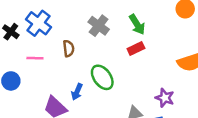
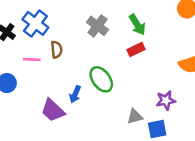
brown semicircle: (69, 48) -> (57, 50), moved
purple star: (165, 98) -> (166, 100), turned -30

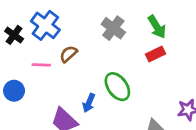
brown semicircle: (57, 50) -> (68, 54), turned -126

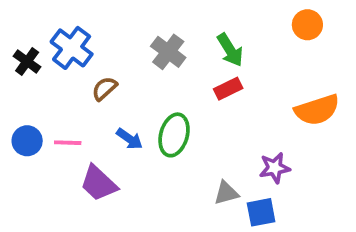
pink line: (41, 65) -> (68, 143), moved
green ellipse: (117, 87) -> (174, 135), turned 52
blue arrow: (89, 103) -> (130, 139), moved, turned -78

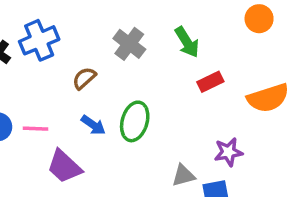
blue cross: (72, 48) -> (39, 40), turned 30
brown semicircle: (104, 89) -> (84, 78), moved
red rectangle: (228, 89) -> (210, 82), moved

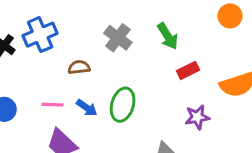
brown semicircle: (84, 78) -> (79, 67), turned 35
pink line: (36, 129) -> (52, 105), moved
purple star: (228, 152) -> (197, 117), moved

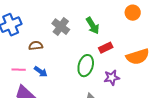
green ellipse: (123, 105) -> (86, 66), moved

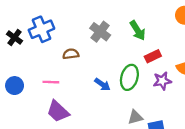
blue arrow: (41, 72) -> (102, 84), moved
purple star: (112, 78) -> (162, 81), moved

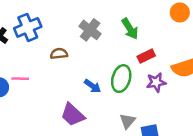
pink line: (51, 82) -> (20, 79), moved
purple trapezoid: (58, 111) -> (73, 115), moved
gray triangle: (135, 117) -> (127, 121), turned -35

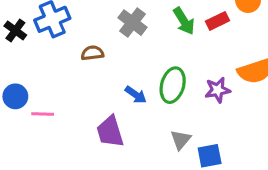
red rectangle: (146, 56) -> (218, 21), moved
pink line: (20, 79) -> (43, 114), moved
purple trapezoid: (73, 115) -> (110, 132), turned 30

